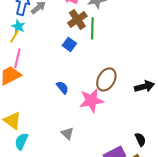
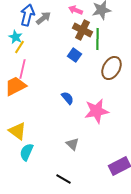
brown cross: (77, 19) -> (82, 30), turned -30
cyan star: (18, 26) -> (16, 37), moved
brown ellipse: (106, 79) -> (112, 68), moved

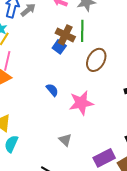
brown cross: (82, 30) -> (65, 35), moved
gray triangle: (72, 144) -> (65, 140), moved

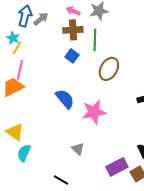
brown cross: (65, 35) -> (73, 30), moved, turned -30
blue semicircle: (52, 90) -> (65, 99), size x1.5

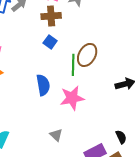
green line: (95, 40) -> (73, 65), moved
blue semicircle: (65, 99) -> (43, 85), turned 30

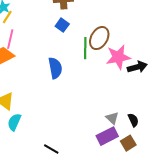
pink star: (72, 98) -> (118, 57), moved
gray triangle: (56, 135) -> (112, 118), moved

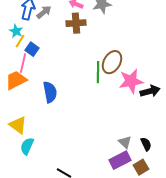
blue square: (62, 25) -> (32, 49), moved
blue semicircle: (55, 68) -> (50, 92), moved

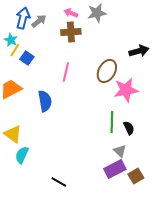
pink line: (23, 63) -> (66, 72), moved
green line: (98, 72) -> (112, 122), moved
black arrow: (150, 91) -> (139, 51), moved
black semicircle: (146, 144) -> (129, 128), moved

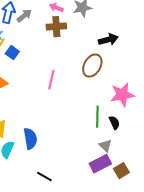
black arrow: (139, 51) -> (108, 40), moved
pink line: (66, 72) -> (51, 80), moved
pink star: (126, 90) -> (122, 95), moved
blue semicircle: (45, 101) -> (30, 139), moved

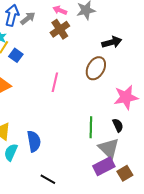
brown cross: (56, 27) -> (60, 29), turned -30
green line: (97, 117) -> (91, 127), moved
gray triangle: (105, 146) -> (109, 148), size x1.6

